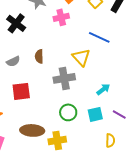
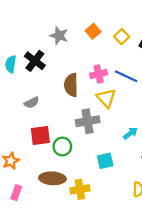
pink cross: (61, 17) -> (99, 74), moved
brown semicircle: (39, 56) -> (71, 85), moved, size x1.5
green circle: (68, 112) -> (62, 147), moved
cyan square: (95, 114) -> (105, 161), moved

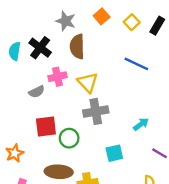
pink cross: (99, 74) -> (58, 77), moved
brown semicircle: (71, 85) -> (77, 47), moved
yellow triangle: (106, 98) -> (88, 82), moved

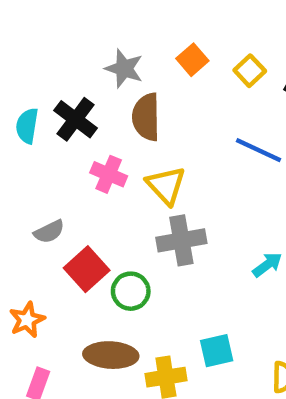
pink cross: (58, 77) -> (109, 174), turned 36
gray semicircle: (37, 92) -> (49, 232), moved
red square: (46, 127) -> (87, 269), turned -35
cyan square: (114, 153) -> (217, 351), moved

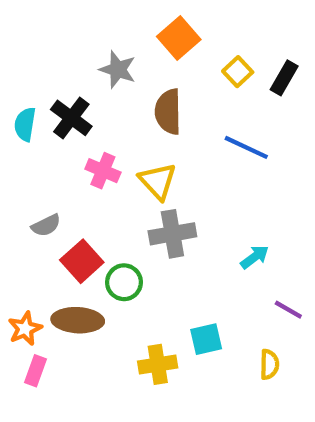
orange square: (192, 60) -> (179, 38), moved, size x1.4
brown semicircle: (146, 117) -> (168, 112), moved
orange star: (27, 320) -> (25, 329), moved
brown ellipse: (111, 355) -> (78, 320), moved

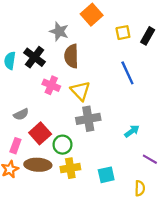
yellow square: (238, 72) -> (123, 33), turned 32
brown semicircle: (168, 112) -> (71, 56), moved
blue line: (246, 147) -> (127, 73), turned 40
yellow cross: (158, 364) -> (70, 168), moved
pink rectangle: (36, 371) -> (15, 146), moved

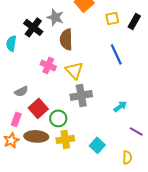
black cross: (34, 57) -> (33, 27), moved
cyan square: (106, 175) -> (97, 145), turned -35

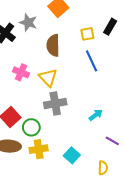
yellow square: (112, 18) -> (87, 34), moved
brown semicircle: (66, 39) -> (53, 45), moved

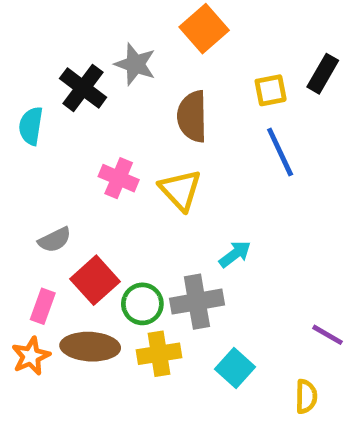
gray cross: (55, 103) -> (197, 302), moved
cyan arrow: (96, 115) -> (235, 254), moved

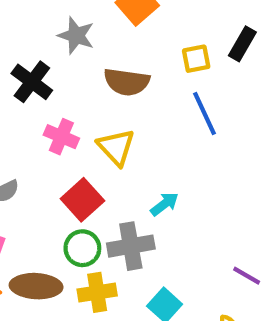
black cross: (83, 88) -> (32, 82), moved
brown semicircle: (192, 116) -> (127, 82), turned -81
red square: (95, 280) -> (82, 200), moved

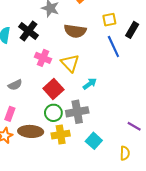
black rectangle: (242, 44) -> (132, 30), moved
cyan arrow: (165, 204) -> (90, 84), moved

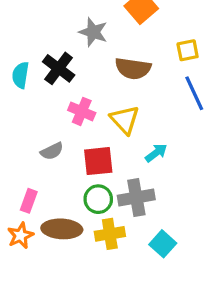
gray semicircle: (15, 85) -> (52, 151), moved
red square: (53, 89) -> (98, 161), turned 36

